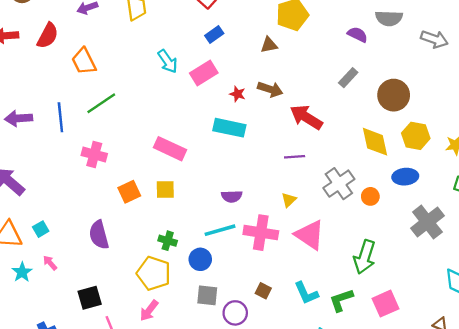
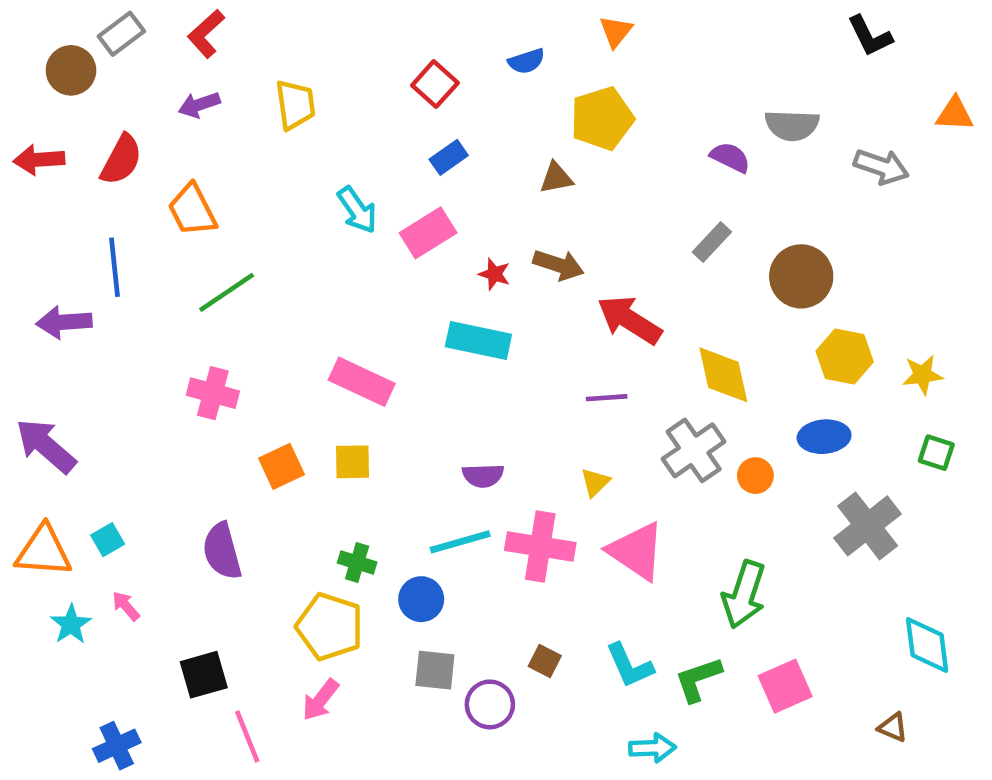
blue line: (60, 117) -> (114, 267), moved
yellow diamond: (375, 142) -> (723, 375), moved

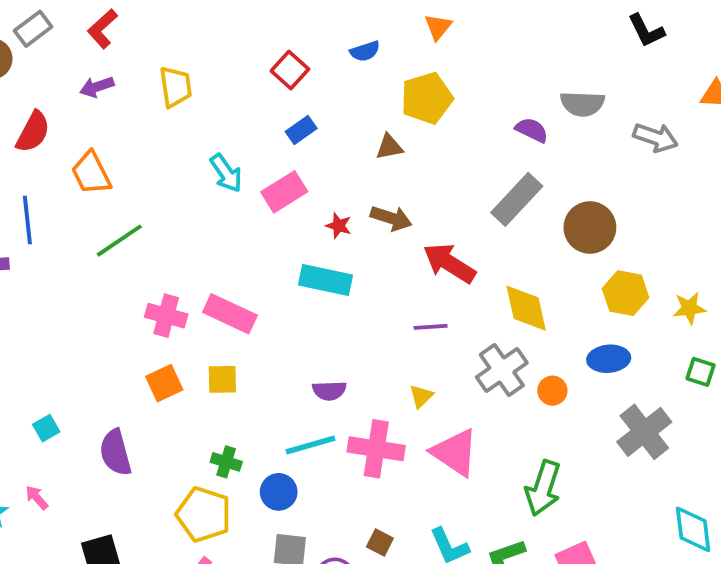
gray rectangle: (712, 242) -> (517, 199), size x1.6
pink cross: (213, 393) -> (166, 316), moved
cyan square: (108, 540) -> (46, 428), moved

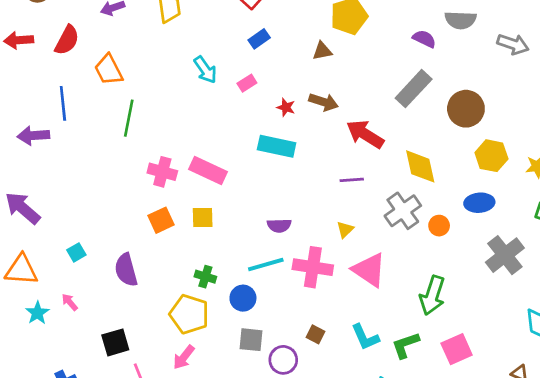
pink rectangle: (284, 192) -> (247, 83), size x0.6
green line: (119, 241) -> (129, 118), turned -45

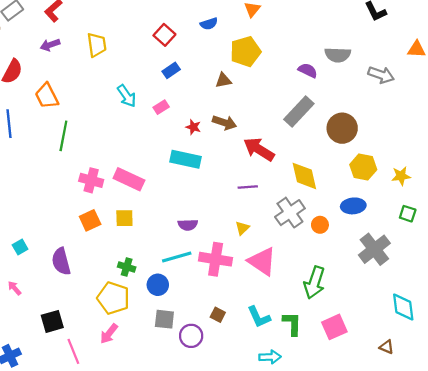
green L-shape: (405, 345) -> (292, 324), turned 110

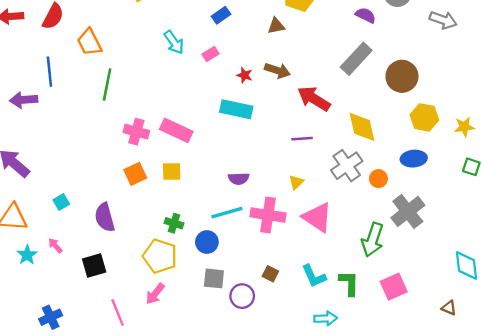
gray cross: (374, 249) -> (408, 211), moved
black square: (52, 321) -> (94, 266), moved

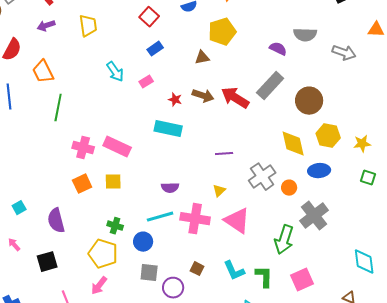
red arrow: (314, 99) -> (235, 98), moved
yellow diamond: (362, 127) -> (293, 144), moved

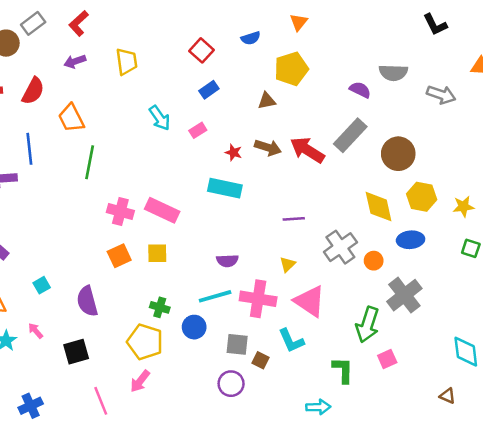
cyan L-shape: (234, 271) -> (291, 341), moved
gray square: (149, 273) -> (237, 344), moved
pink square: (302, 280) -> (387, 359), moved, size x0.7

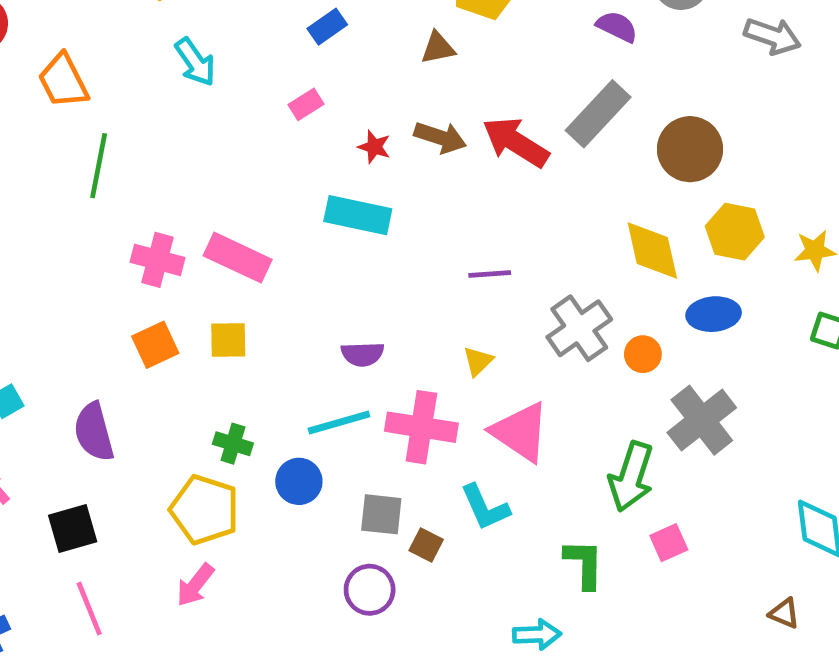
cyan arrow: (160, 118) -> (195, 62), moved
pink line: (101, 401) -> (89, 609), moved

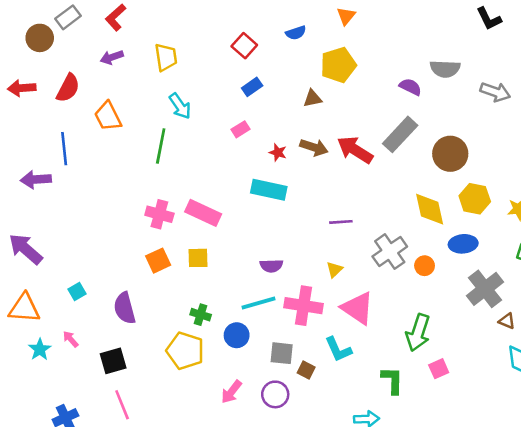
green line: (99, 166) -> (161, 146), moved
gray cross: (702, 420) -> (485, 289), moved
pink arrow: (195, 585) -> (231, 392), moved
brown triangle: (784, 613) -> (507, 321), moved

